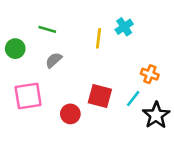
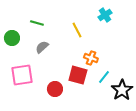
cyan cross: (124, 27) -> (105, 15), moved
yellow line: (99, 38) -> (77, 30), turned -35
orange cross: (150, 74) -> (91, 58), moved

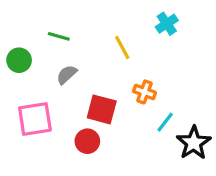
red square: (78, 75) -> (102, 109), moved

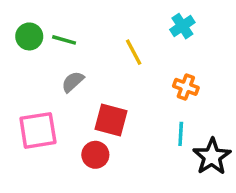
green circle: (19, 60) -> (29, 36), moved
orange cross: (145, 92) -> (186, 87), moved
cyan line: (165, 122) -> (181, 134), turned -35

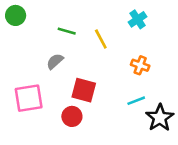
green circle: (29, 36) -> (16, 15), moved
green line: (64, 40) -> (67, 31), moved
cyan line: (181, 134) -> (136, 101), turned 66

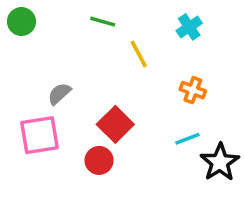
green line: (67, 31) -> (103, 22), moved
gray semicircle: (55, 61) -> (59, 94), moved
red square: (84, 90) -> (115, 124), turned 30

